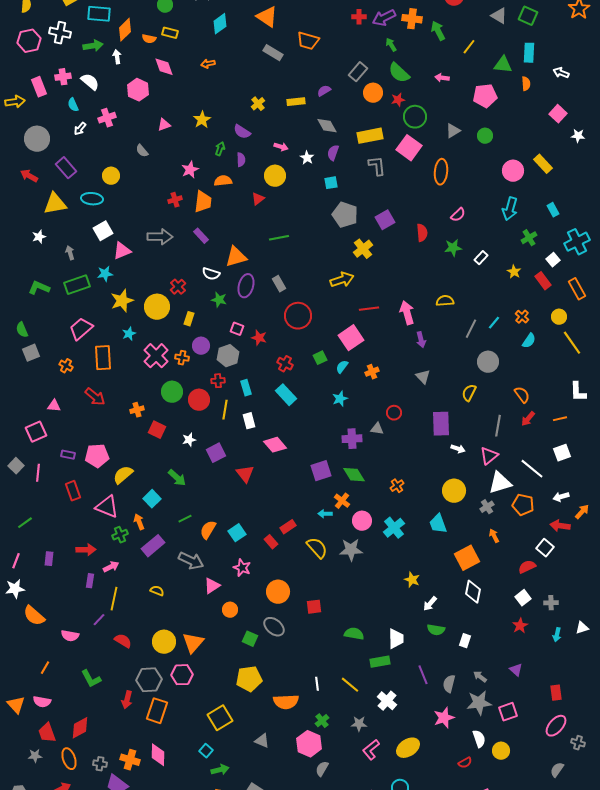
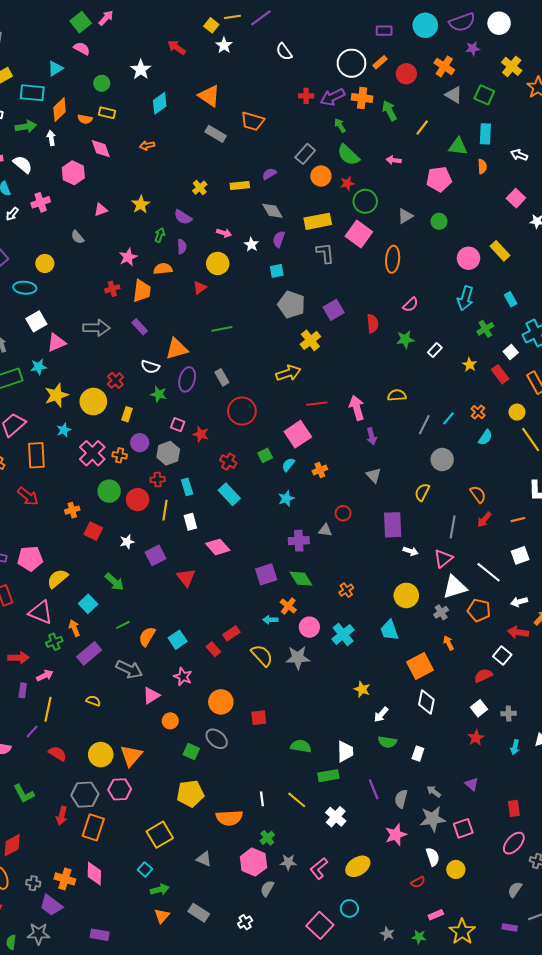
gray star: (359, 724) -> (288, 862), moved

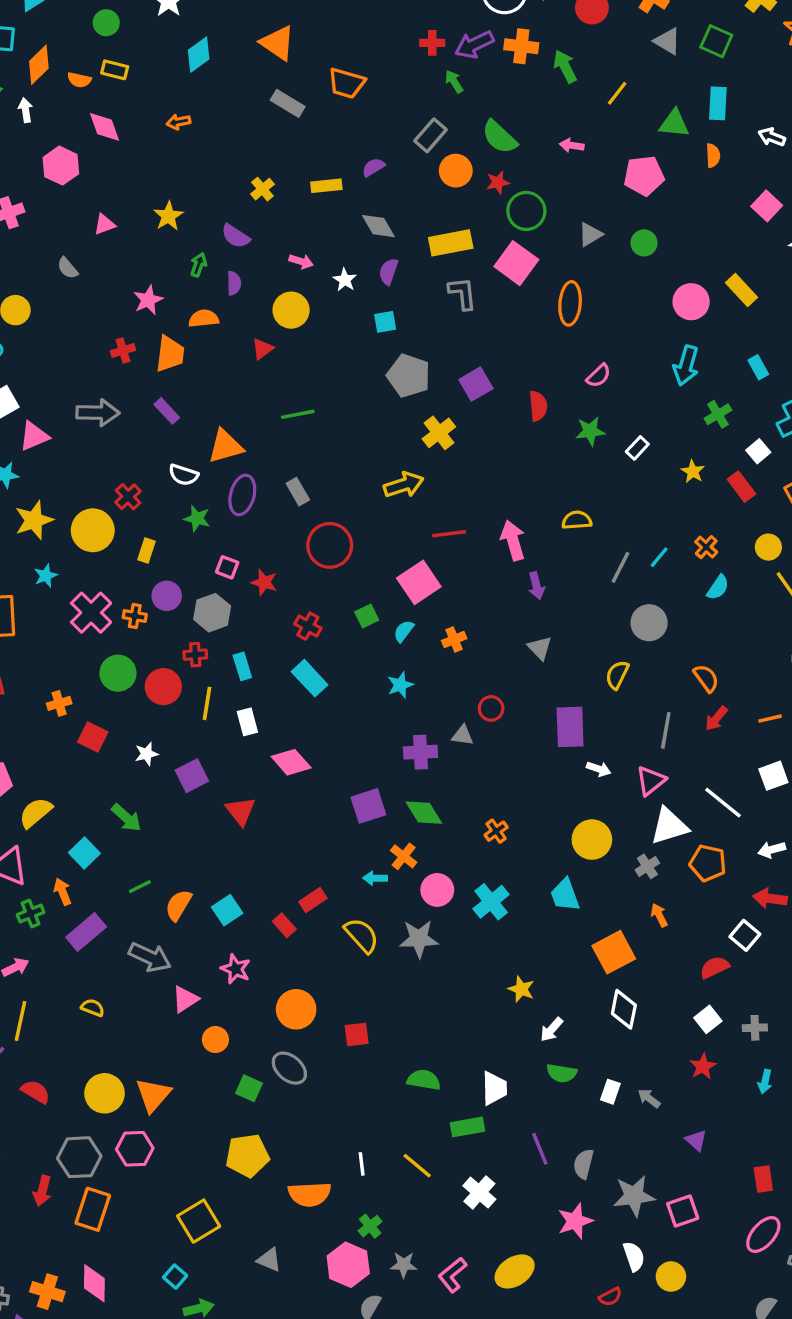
green arrow: (340, 125) -> (454, 82), moved
gray arrow: (434, 791) -> (649, 1098), moved

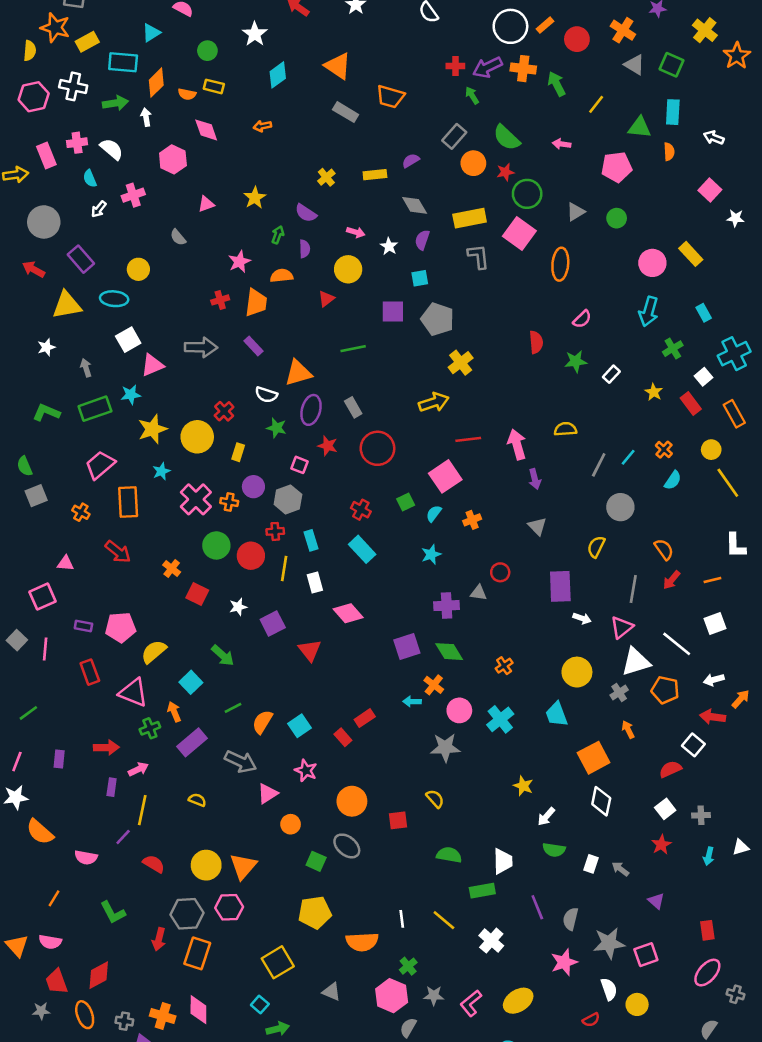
purple square: (476, 384) -> (393, 311), moved, turned 30
red star: (264, 582) -> (328, 446), moved
orange cross: (59, 703) -> (172, 568), turned -36
yellow semicircle: (362, 935) -> (435, 799), moved, size x0.7

